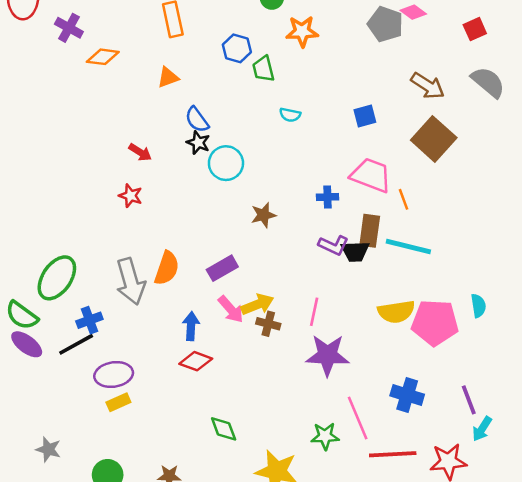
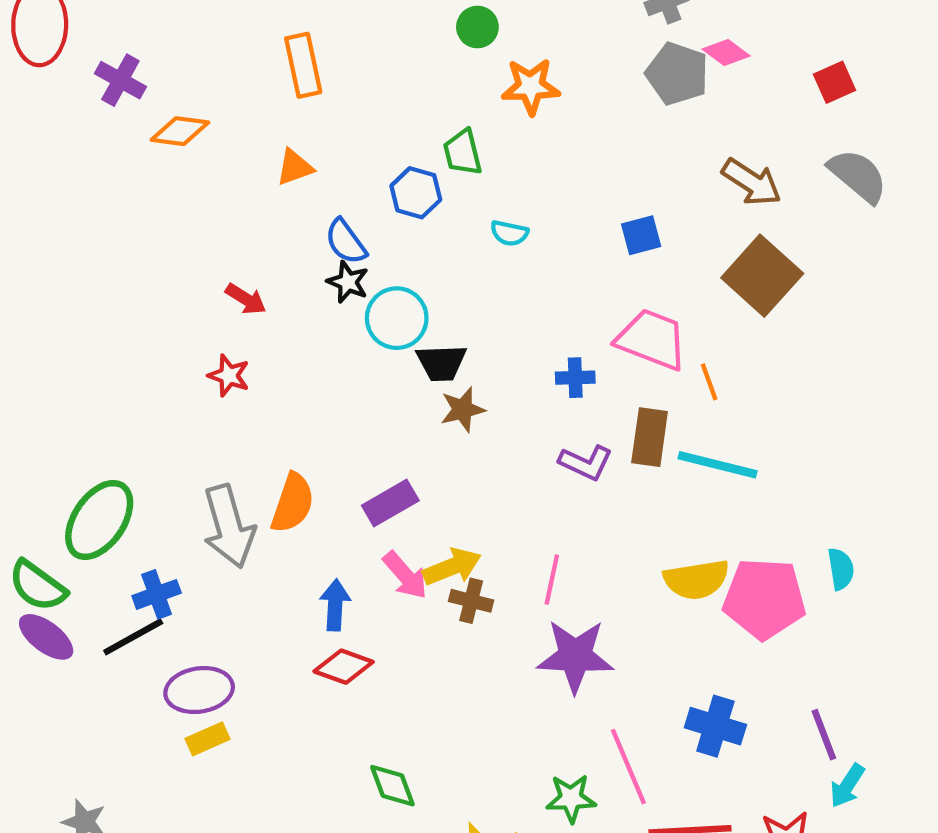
blue hexagon: (237, 48) -> (416, 193), moved
black trapezoid: (355, 251) -> (441, 363), moved

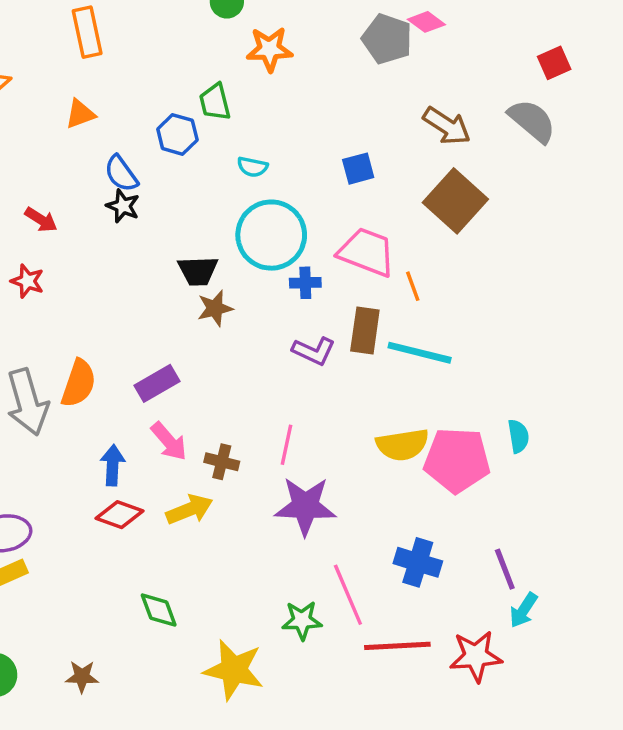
red square: (834, 82) -> (554, 63), moved
cyan circle: (397, 318) -> (271, 235), moved, size x1.4
yellow arrow: (452, 567) -> (189, 510), moved

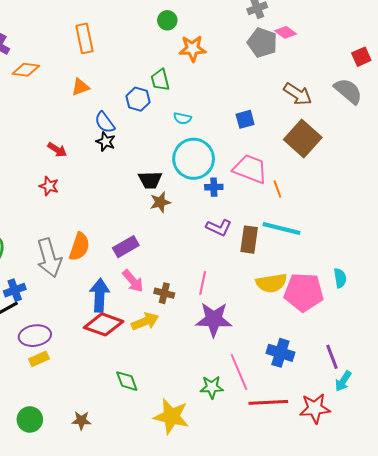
brown rectangle: (365, 330) -> (249, 240), moved
blue arrow: (113, 465) -> (100, 295), size x1.4
red diamond: (119, 515) -> (104, 324), size x1.4

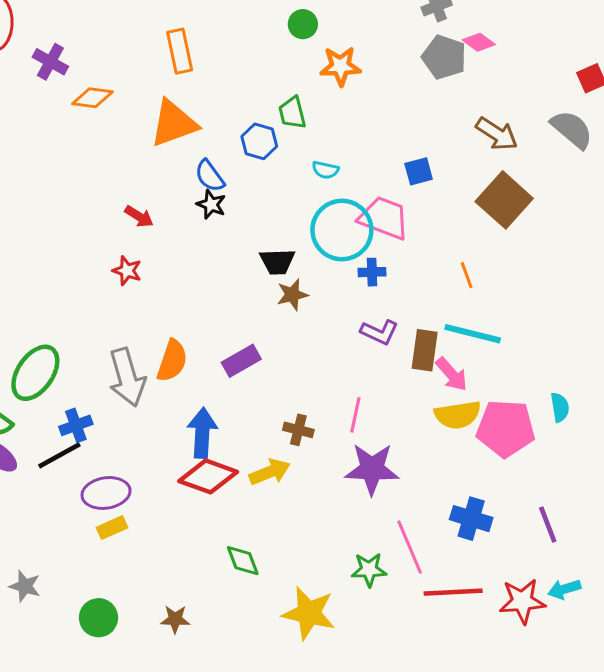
orange triangle: (80, 87) -> (174, 123), size x1.8
pink trapezoid: (250, 169) -> (384, 218), moved
pink arrow: (133, 281) -> (452, 374), moved
cyan arrow: (343, 381) -> (564, 589), moved, turned 40

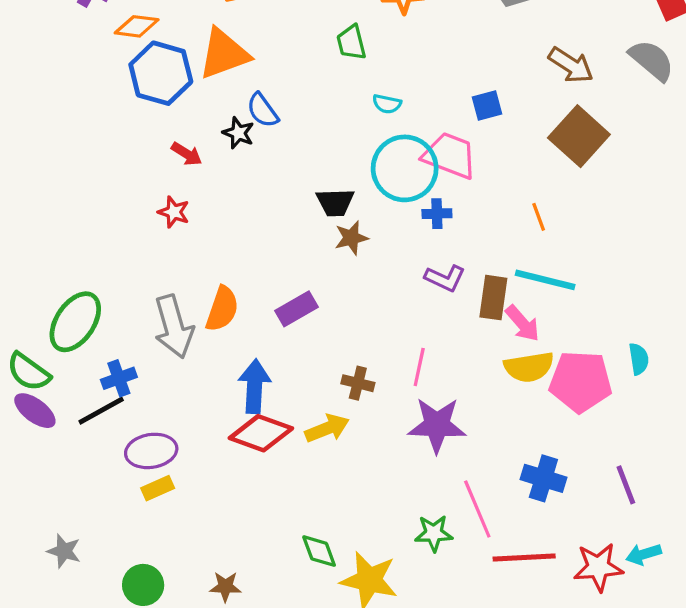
blue hexagon: (259, 141) -> (161, 73), moved, size x1.6
black star: (211, 204) -> (238, 133), moved
green diamond: (243, 561) -> (319, 551), moved

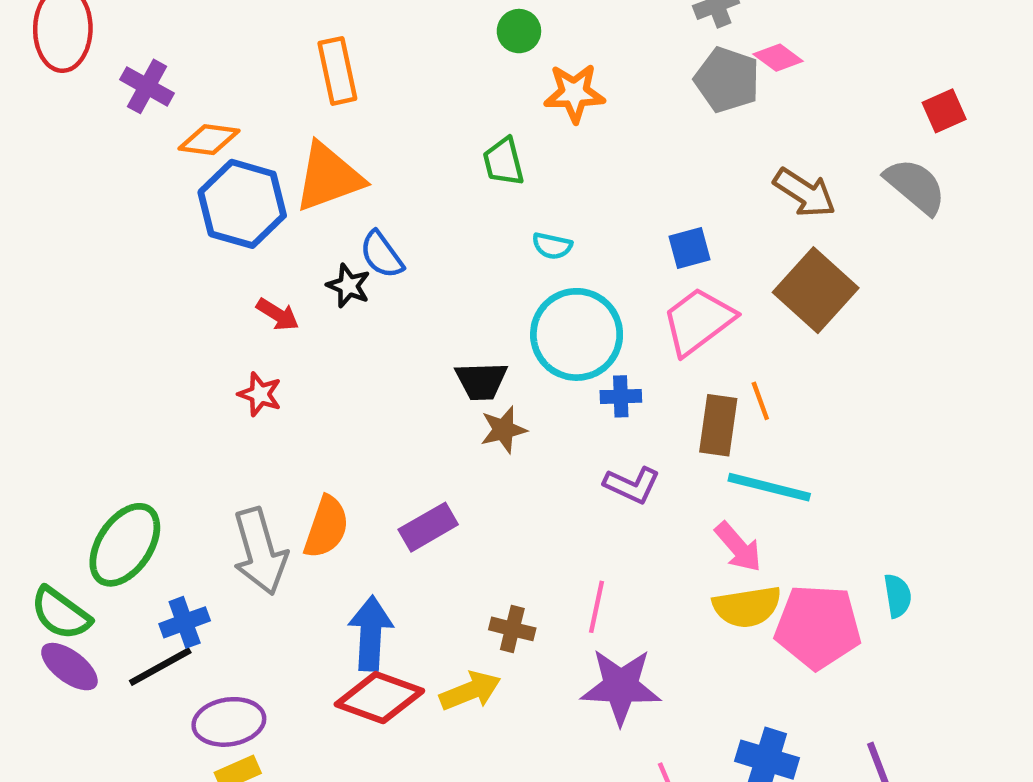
pink trapezoid: (450, 156) -> (698, 321), moved, turned -58
brown rectangle: (493, 298) -> (718, 425), moved

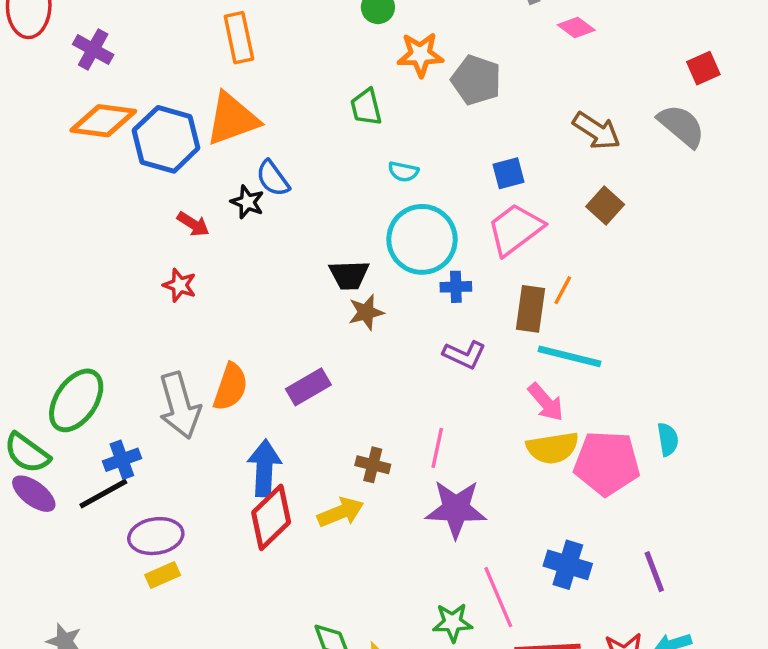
gray pentagon: (727, 80) -> (476, 80), moved
orange diamond: (209, 140) -> (103, 121), moved, size x1.4
brown square: (816, 290) -> (605, 205), size x0.6
orange line: (760, 401) -> (563, 290), turned 48
red diamond: (379, 698) -> (271, 517), turned -64

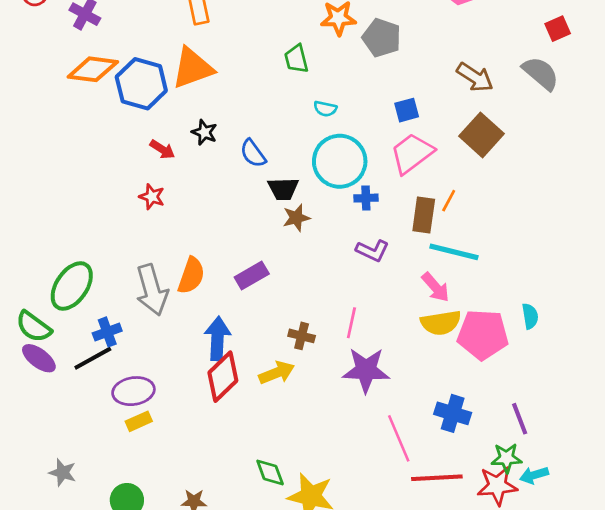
blue semicircle: (273, 178) -> (253, 153), moved
brown square: (605, 205) -> (482, 135), size x1.5
green star: (453, 622) -> (506, 458), moved

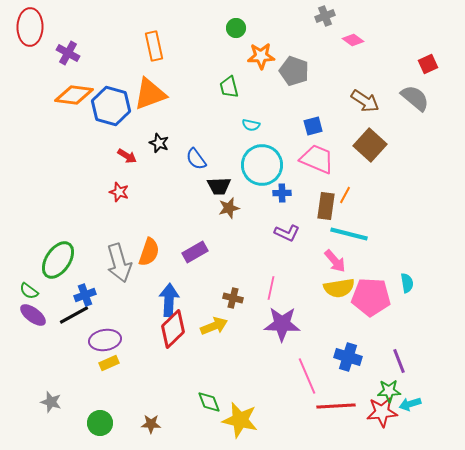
pink trapezoid: (412, 153) -> (317, 159), turned 60
green semicircle: (34, 327) -> (29, 291), size x0.7

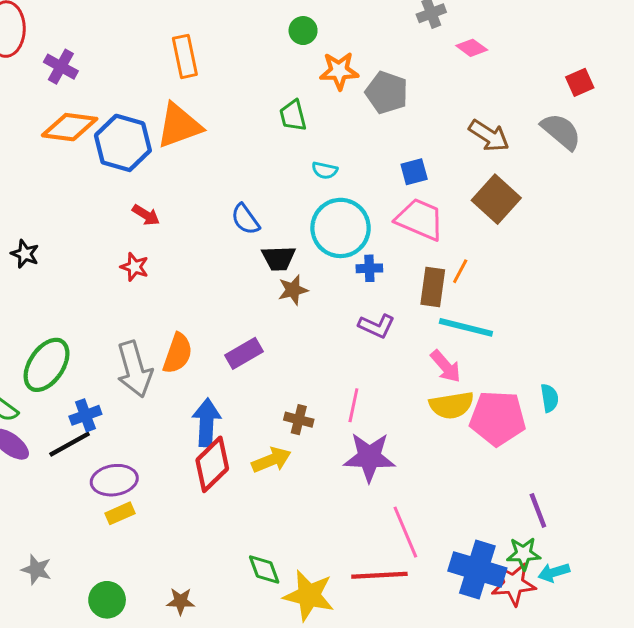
black star: (159, 143) -> (25, 254), moved
blue cross: (348, 357) -> (477, 570), moved, size x1.4
red line: (336, 406) -> (379, 575), moved

